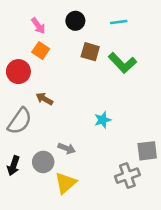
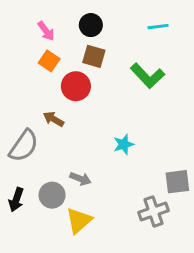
cyan line: (119, 22) -> (158, 27), moved
brown square: (90, 52) -> (94, 56), moved
red circle: (18, 72) -> (76, 86), moved

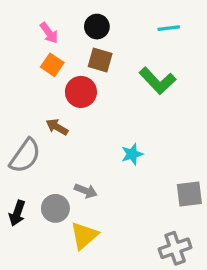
gray cross: (153, 212) -> (175, 248), moved

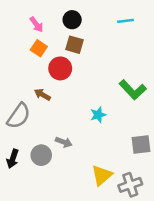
green L-shape: (158, 81) -> (133, 90), moved
yellow triangle: (84, 235) -> (102, 175), moved

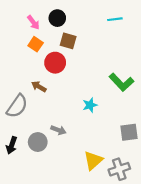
black circle: (72, 20) -> (57, 18), moved

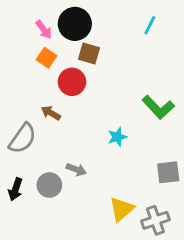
black circle: (57, 18) -> (75, 24), size x1.5
cyan line: (115, 19) -> (150, 25), turned -56

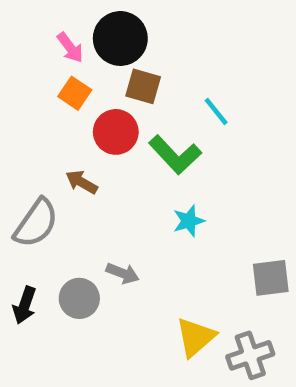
cyan line: (150, 25) -> (216, 111), moved, turned -66
green L-shape: (158, 107) -> (175, 155), moved

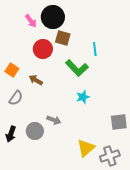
orange square: (75, 93) -> (12, 70), moved
cyan line: (216, 111) -> (95, 49), turned 32
red circle: (116, 132) -> (43, 49), moved
gray semicircle: (36, 223) -> (16, 98), size x0.7

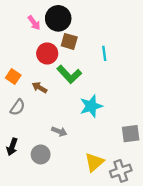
green L-shape: (77, 68) -> (69, 74), moved
cyan star: (83, 97) -> (91, 106), size x1.5
gray circle: (35, 131) -> (41, 154), moved

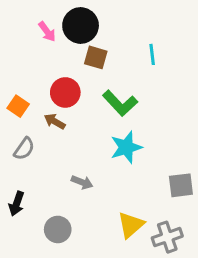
red circle: (47, 53) -> (65, 92), moved
cyan line: (104, 53) -> (152, 54), moved
green L-shape: (69, 74) -> (120, 103), moved
gray circle: (41, 154) -> (58, 229), moved

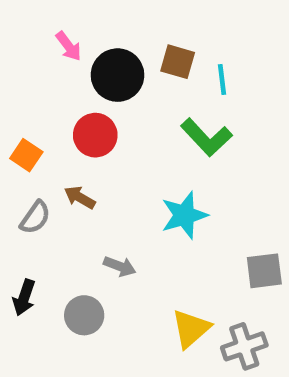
black circle: (81, 25) -> (117, 75), moved
brown square: (96, 57) -> (178, 62), moved
green L-shape: (120, 103) -> (206, 137), moved
brown arrow: (55, 121) -> (80, 197), moved
gray circle: (58, 229) -> (84, 315), moved

